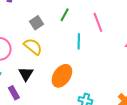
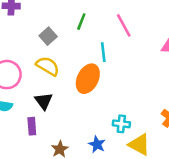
orange ellipse: (62, 76) -> (88, 79), moved
purple rectangle: (14, 93) -> (32, 126), turned 32

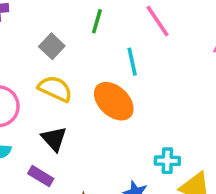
orange ellipse: (88, 79) -> (114, 101), turned -68
purple rectangle: (32, 126) -> (41, 176), turned -49

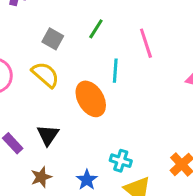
gray square: (52, 46) -> (53, 39), turned -30
black triangle: (54, 139) -> (48, 135), moved

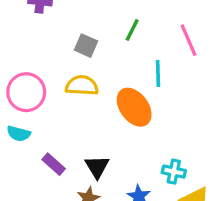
yellow semicircle: (45, 75) -> (82, 86), turned -32
black triangle: (48, 135) -> (97, 167), moved

